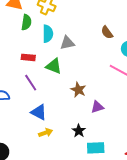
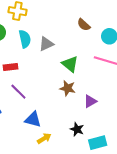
green triangle: (54, 66) -> (70, 64), moved, turned 30

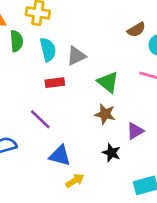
brown semicircle: (84, 25) -> (136, 30), moved, turned -72
red rectangle: (10, 67) -> (55, 83), moved
black star: (77, 129) -> (111, 153), moved

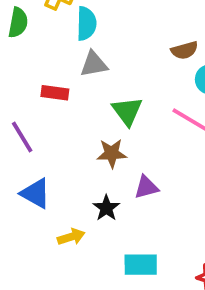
cyan semicircle: (48, 50) -> (86, 24), moved
brown star: (105, 114) -> (112, 153), turned -30
yellow arrow: (75, 181) -> (71, 237), moved

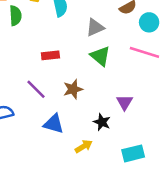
gray triangle: (94, 64) -> (95, 27), moved
brown star: (112, 153) -> (73, 89), moved
purple triangle: (146, 187) -> (125, 102), turned -30

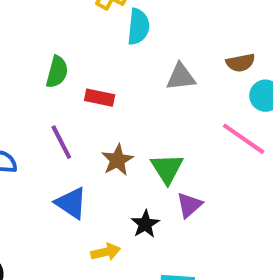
green semicircle: (15, 16) -> (57, 72), moved
green triangle: (100, 56) -> (167, 169), moved
brown star: (73, 89) -> (117, 160), turned -30

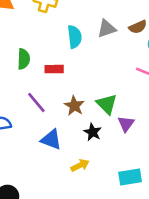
cyan semicircle: (138, 27) -> (75, 37), moved
gray triangle: (181, 77) -> (107, 29), moved
black star: (145, 224) -> (93, 132), moved

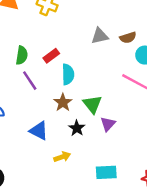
cyan semicircle: (75, 37) -> (68, 74), moved
red rectangle: (54, 69) -> (51, 56), moved, turned -42
purple line: (36, 103) -> (30, 81), moved

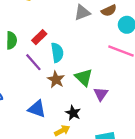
purple line: (30, 81) -> (33, 62), moved
black star: (77, 128) -> (73, 113), moved

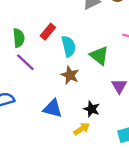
purple line: (33, 62) -> (25, 62), moved
green triangle: (84, 77) -> (99, 56), moved

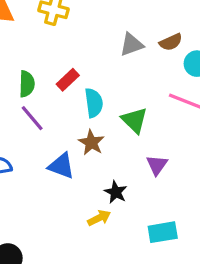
blue triangle: (53, 108) -> (61, 166), moved

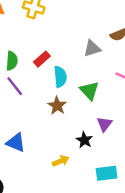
gray triangle: (131, 45) -> (92, 48), moved
blue triangle: (61, 166) -> (16, 143), moved
black star: (116, 192) -> (84, 140), moved

